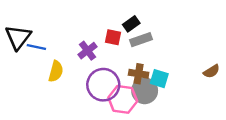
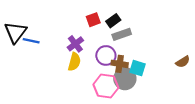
red square: (113, 37) -> (93, 20), moved, turned -32
yellow semicircle: (56, 71) -> (74, 62), moved
purple circle: (103, 85) -> (106, 55), moved, size x0.7

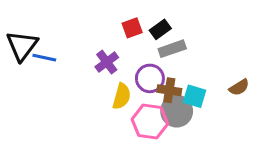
yellow semicircle: (74, 62) -> (122, 96), moved
brown semicircle: (183, 62) -> (239, 87), moved

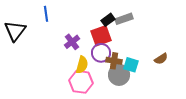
red square: (132, 28) -> (101, 36), moved, size x1.5
gray rectangle: (172, 49) -> (124, 19), moved
blue line: (44, 58) -> (46, 14), moved, turned 70
pink hexagon: (150, 122) -> (81, 82), moved

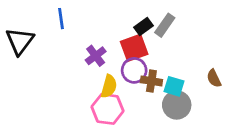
gray rectangle: (124, 19) -> (165, 25), turned -36
brown semicircle: (161, 59) -> (214, 78), turned 96
gray circle: (119, 75) -> (177, 105), moved

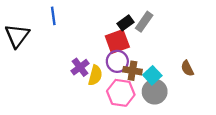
purple cross: (96, 56) -> (80, 67), moved
cyan square: (174, 86) -> (152, 75), turned 30
pink hexagon: (108, 109) -> (121, 93), moved

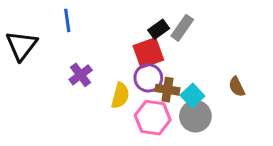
purple cross: (80, 67) -> (81, 75), moved

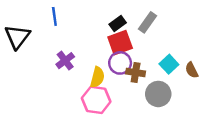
black rectangle: (159, 29) -> (118, 24), moved
cyan square: (192, 96) -> (169, 64), moved
pink hexagon: (153, 118) -> (96, 100), moved

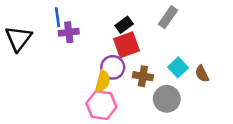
gray rectangle: (147, 22) -> (168, 17), moved
purple cross: (65, 61) -> (69, 32), moved, turned 30
purple circle: (120, 63) -> (113, 67), moved

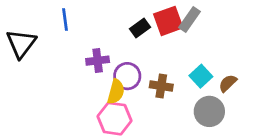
purple cross: (69, 32) -> (98, 61), moved
red square: (127, 45) -> (168, 21), moved
brown semicircle: (202, 74) -> (228, 83), turned 72
gray circle: (167, 99) -> (209, 111), moved

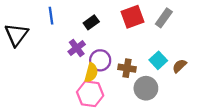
gray rectangle: (190, 19) -> (164, 18), moved
black rectangle: (140, 28) -> (91, 22), moved
purple cross: (98, 61) -> (77, 48), turned -30
gray circle: (209, 111) -> (146, 88), moved

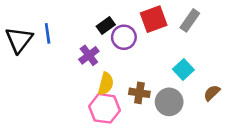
blue line: (51, 16) -> (48, 33), moved
purple circle: (100, 60) -> (124, 37), moved
brown semicircle: (179, 66) -> (212, 93), moved
brown cross: (127, 68) -> (139, 93), moved

